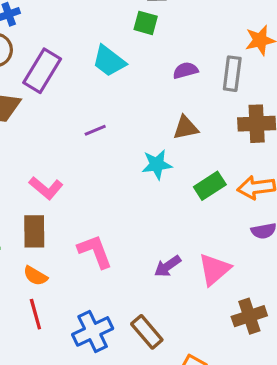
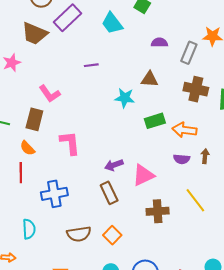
brown rectangle: (147, 332) -> (109, 193), moved

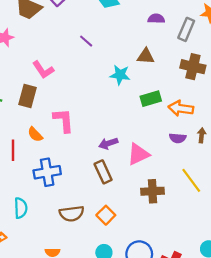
purple line: (91, 65) -> (86, 41), turned 48
orange semicircle: (27, 148) -> (35, 134), moved

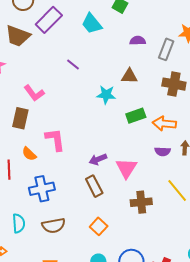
pink triangle: (138, 154) -> (126, 168), turned -30
brown semicircle: (72, 214) -> (54, 226), moved

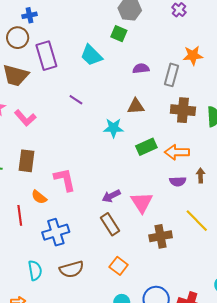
purple rectangle: (49, 20) -> (46, 56), turned -56
pink L-shape: (34, 93) -> (25, 118), moved

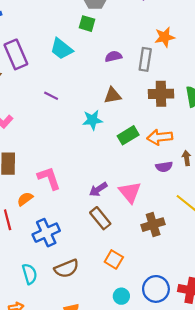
orange semicircle: (39, 197) -> (25, 199), turned 112

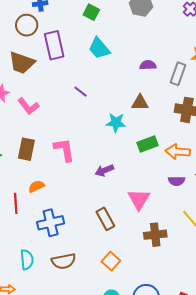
green square: (87, 24) -> (91, 12), moved
pink L-shape: (49, 178) -> (64, 150), moved
purple arrow: (98, 189) -> (104, 170), moved

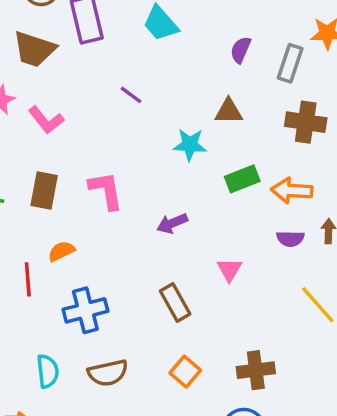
purple semicircle: (148, 65) -> (241, 50), turned -63
pink triangle: (139, 199) -> (229, 270), size x0.7
brown cross: (155, 235) -> (256, 370), moved

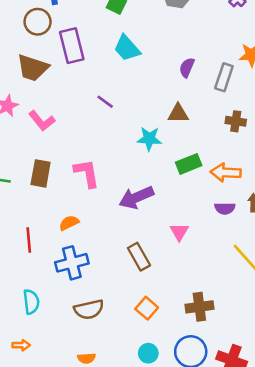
brown cross: (306, 122) -> (236, 121), size x0.7
purple arrow: (172, 223) -> (136, 197), size x1.5
orange semicircle: (61, 251) -> (69, 223), moved
cyan semicircle: (48, 371) -> (31, 302), moved

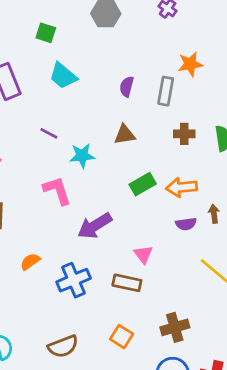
cyan star: (149, 139) -> (82, 156), moved
pink L-shape: (87, 173) -> (57, 191), moved
brown rectangle: (139, 257) -> (127, 283), moved, turned -40
blue cross: (72, 263) -> (74, 280), moved

